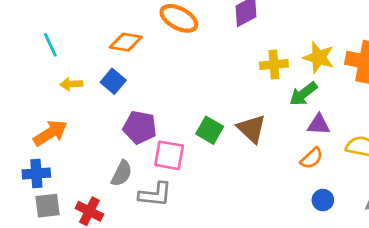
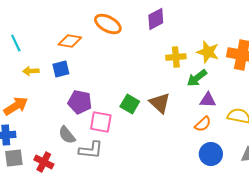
blue square: (113, 81) -> (61, 69), turned 36
gray semicircle: (122, 173) -> (67, 135), turned 114
blue circle: (323, 200) -> (211, 154), size x1.5

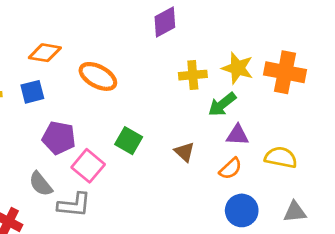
orange ellipse: (108, 24) -> (98, 76), moved
brown triangle: (160, 103) -> (184, 152), moved, size x0.7
pink square: (101, 122) -> (88, 166), turned 30

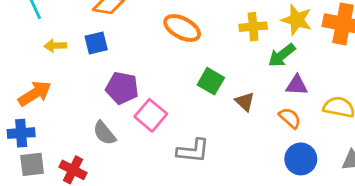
orange ellipse: (98, 76) -> (182, 28), moved
green square: (129, 141) -> (211, 81), moved
orange semicircle: (231, 169) -> (290, 118), turned -95
gray L-shape: (74, 205) -> (193, 151), moved

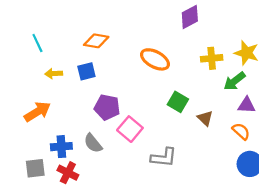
blue cross: (21, 133) -> (61, 147), moved

